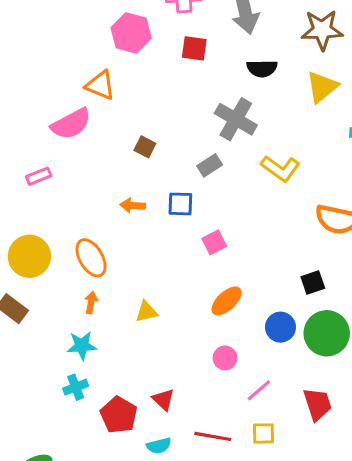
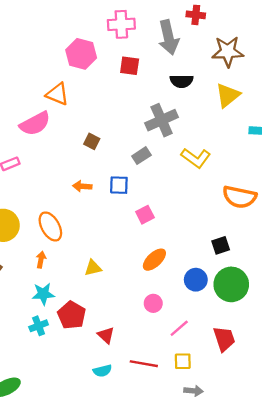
gray cross: (236, 119) -> (162, 120), turned 36
orange arrow: (91, 302) -> (41, 260), moved
red pentagon: (119, 415) -> (72, 315), moved

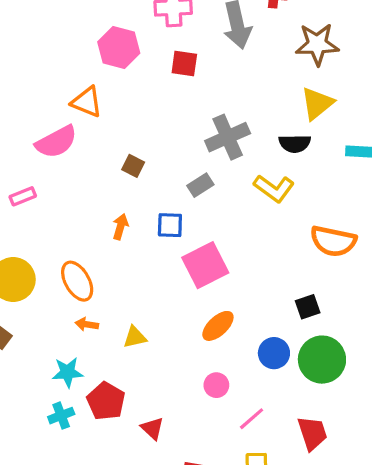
black semicircle: (182, 81) -> (295, 143), moved
orange arrow: (82, 186) -> (120, 227), turned 102
pink square: (145, 215) -> (205, 265), size x1.8
orange arrow: (41, 260) -> (87, 324), moved, turned -91

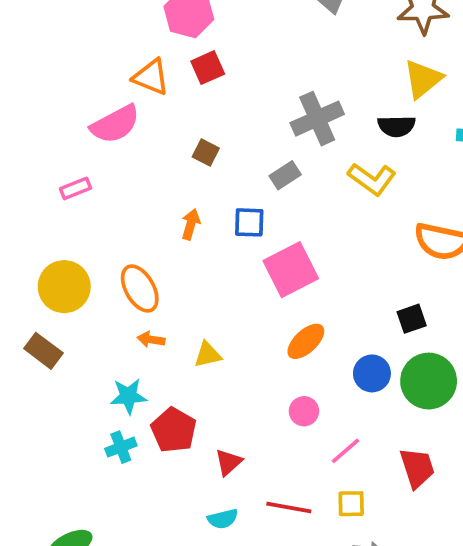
red square: (184, 63) -> (208, 68), moved, turned -32
red triangle: (152, 428) -> (228, 462), turned 35

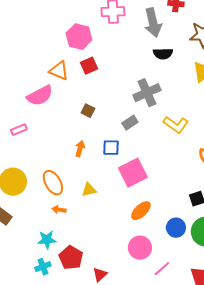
black semicircle: (396, 126) -> (163, 54), moved
yellow triangle: (208, 355) -> (89, 190), moved
pink circle: (304, 411) -> (140, 248), size x1.5

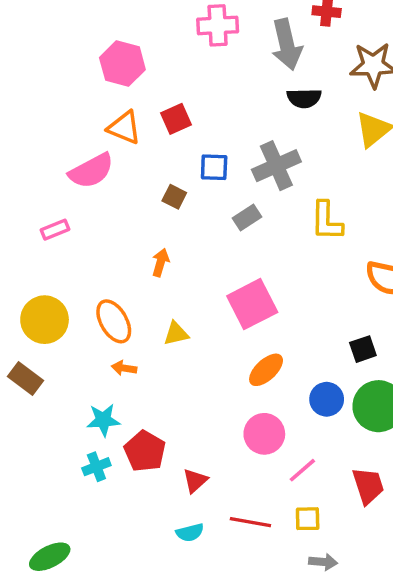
pink hexagon: (79, 37) -> (122, 64), moved
yellow L-shape: (176, 125) -> (327, 221), turned 55
blue square: (111, 148) -> (214, 167), moved

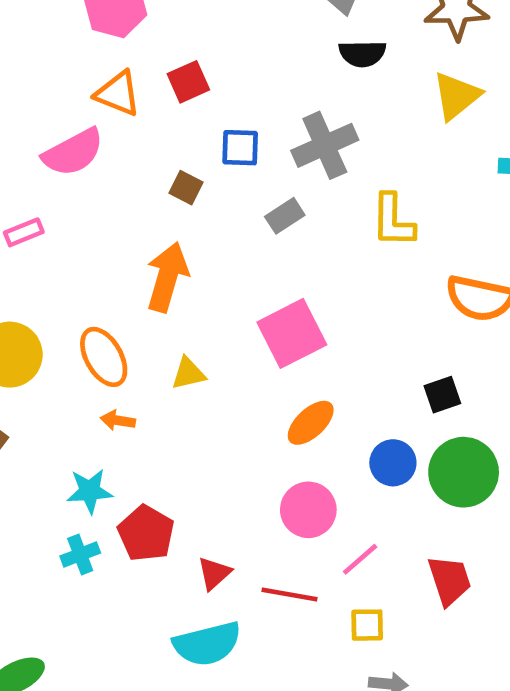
orange arrow: (160, 263) -> (167, 277), size x1.8
red line: (250, 522) -> (289, 594), moved
cyan semicircle: (190, 532) -> (207, 644), size x1.8

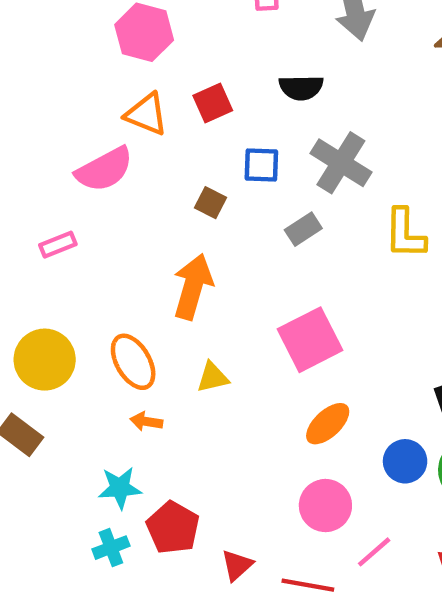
black semicircle: (362, 54) -> (301, 88), moved
gray cross: (325, 145) -> (341, 163), turned -34

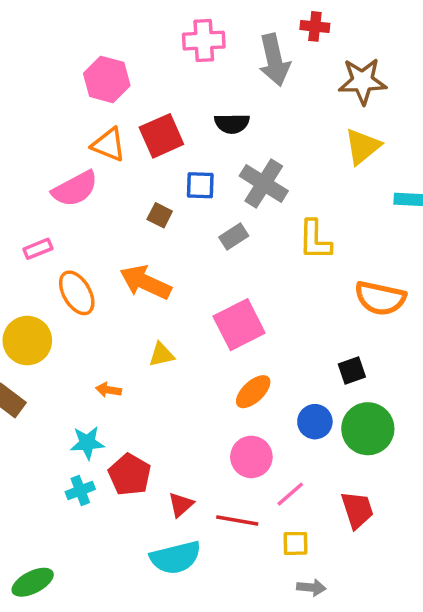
red square: (213, 103) -> (161, 136), size x1.4
orange arrow: (193, 287) -> (146, 282), turned -81
orange ellipse: (133, 362) -> (77, 293), moved

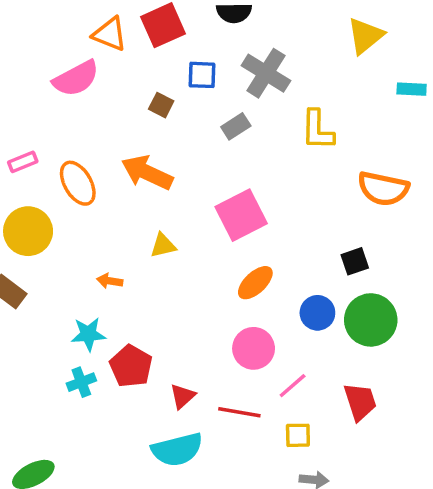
pink rectangle: (38, 249) -> (23, 162), moved

